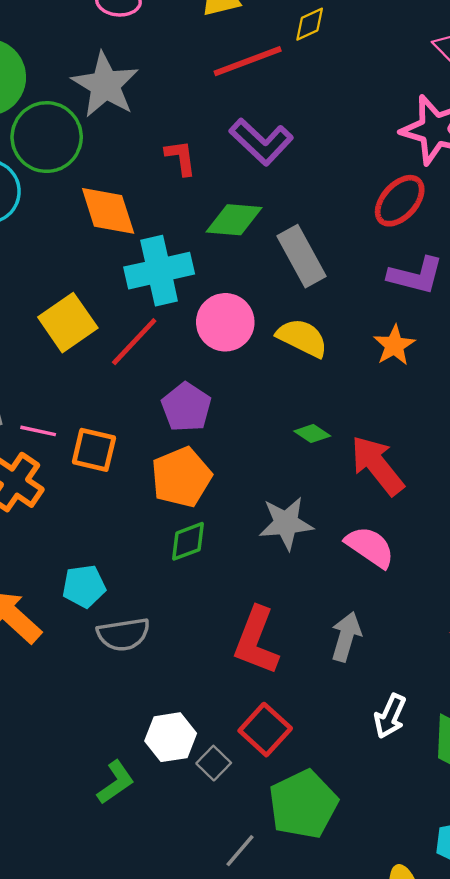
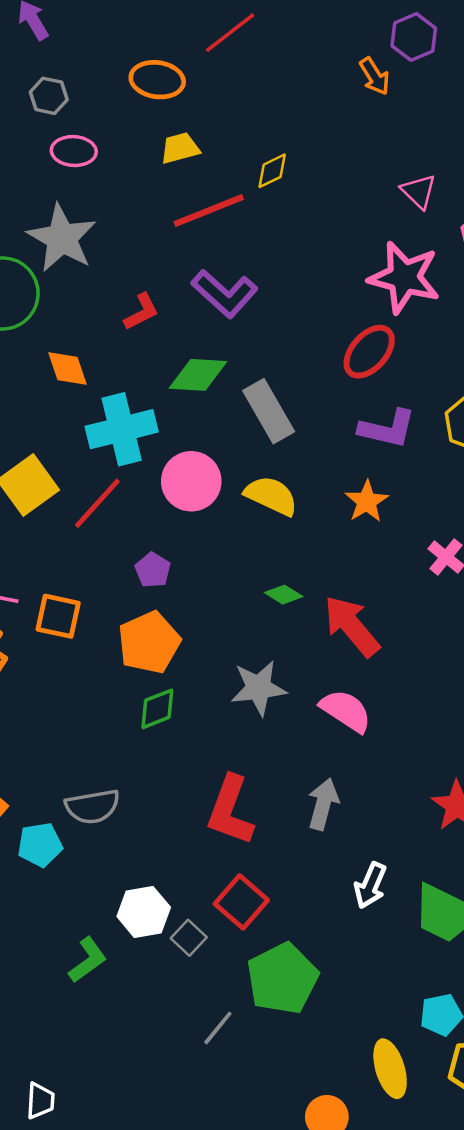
red L-shape: (181, 158) -> (141, 312), turned 72
orange diamond: (108, 211) -> (68, 368), size x0.7
purple pentagon: (186, 407) -> (153, 570), size x0.7
cyan pentagon: (84, 586) -> (40, 845), moved

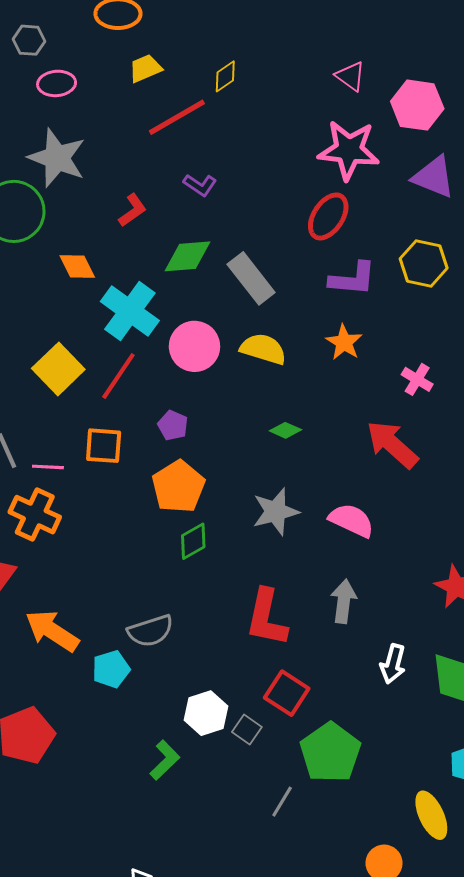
purple L-shape: (225, 294) -> (200, 185), size x0.6
cyan cross: (122, 429) -> (130, 311), turned -32
orange square: (58, 616) -> (104, 446), moved
red arrow: (352, 626) -> (392, 444), moved

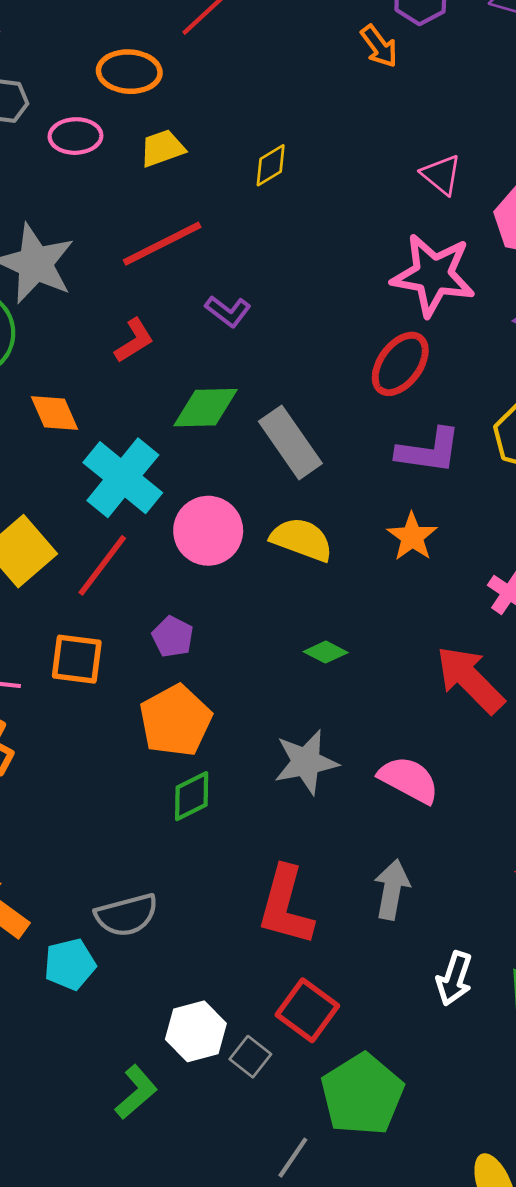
pink ellipse: (57, 83) -> (75, 136), moved
red line: (177, 117) -> (162, 244), moved

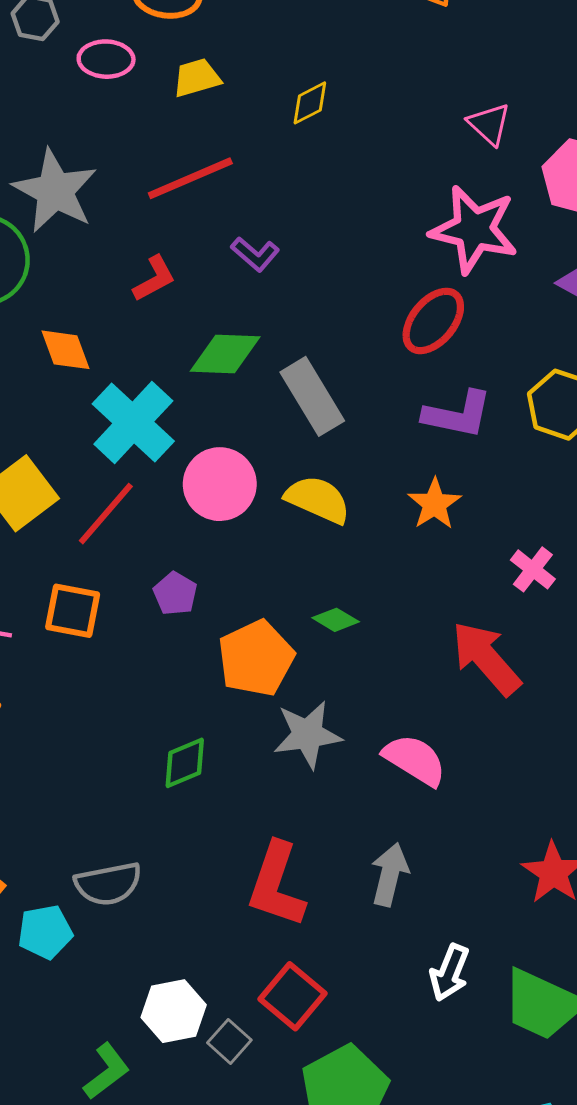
orange pentagon: (176, 721) -> (256, 658), moved

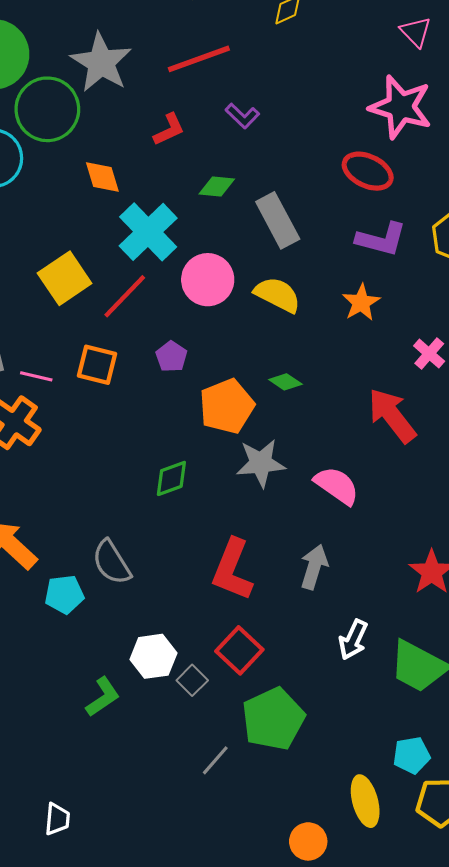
red ellipse: (433, 321) -> (368, 171), turned 72
green diamond: (225, 354) -> (217, 186), size x0.7
gray semicircle: (108, 884) -> (112, 562), turned 66

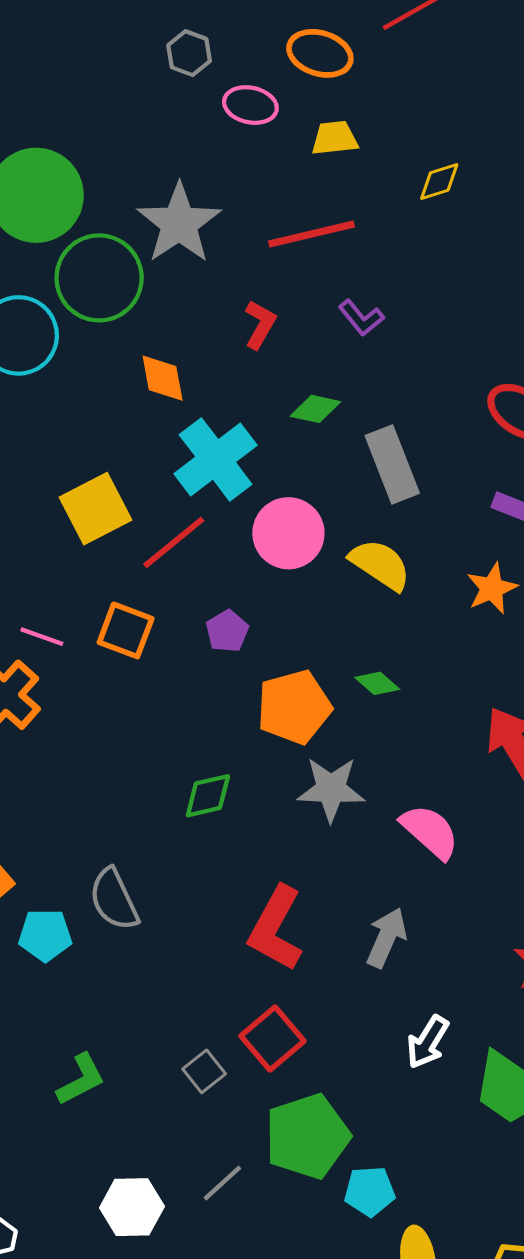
red L-shape: (169, 129) -> (260, 324), turned -42
white hexagon: (153, 656) -> (132, 1207), moved
cyan pentagon: (412, 755) -> (370, 1191), moved

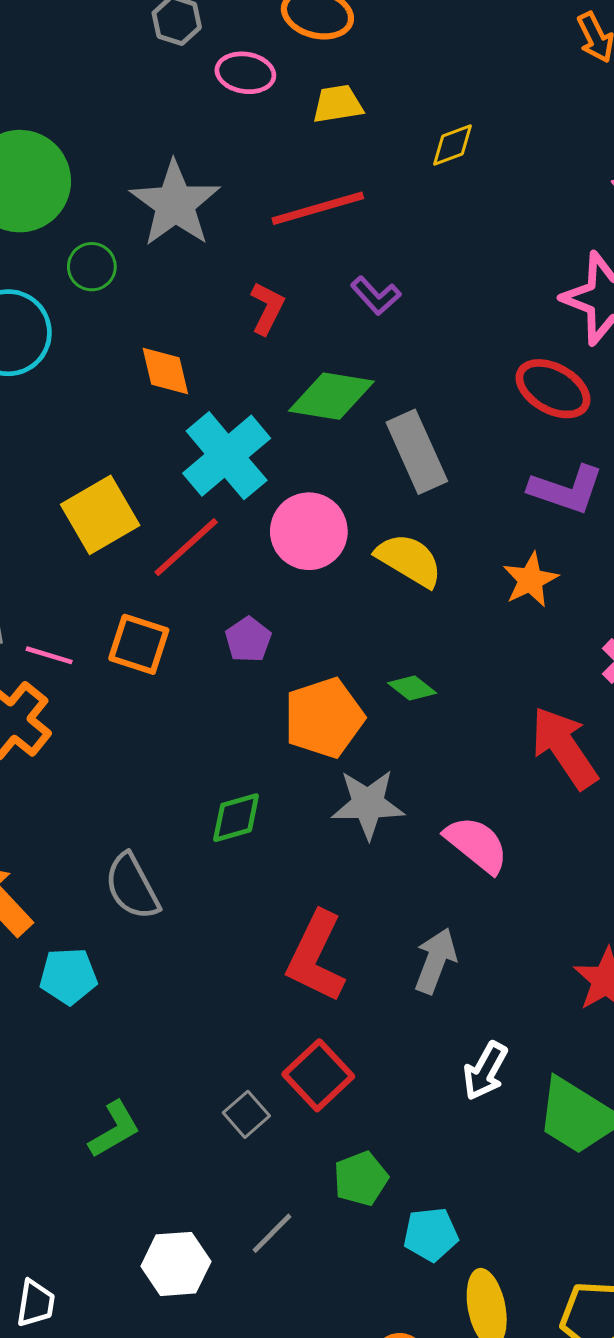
green circle: (99, 278) -> (92, 267), size x0.5
green diamond: (315, 409) -> (331, 396), size x1.6
gray semicircle: (114, 899) -> (132, 887), moved
green pentagon: (307, 1136) -> (361, 1179), size x0.6

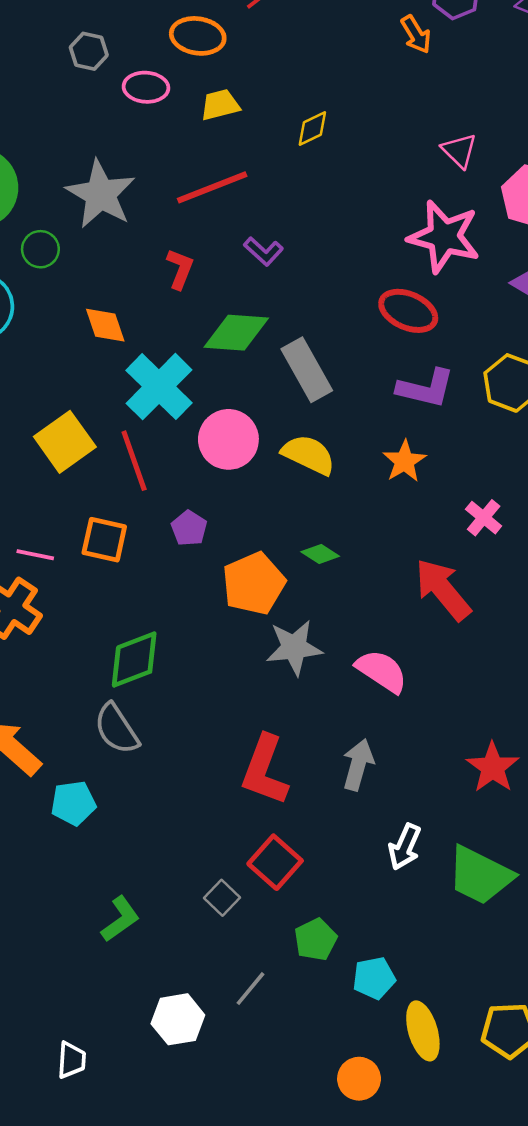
red line: (186, 547) -> (134, 461), turned -62
green diamond: (236, 818) -> (134, 660), moved, size x1.4

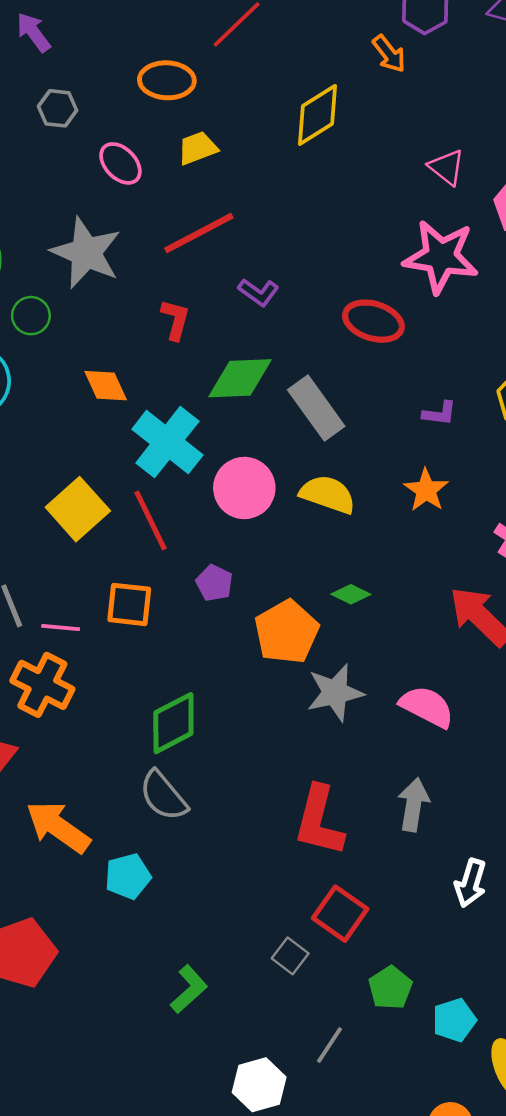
pink ellipse: (146, 87) -> (120, 163), moved, turned 48
yellow diamond: (312, 128) -> (318, 115), moved, size x1.6
red ellipse: (408, 311) -> (373, 321), moved
purple L-shape: (426, 388) -> (439, 413), size x0.6

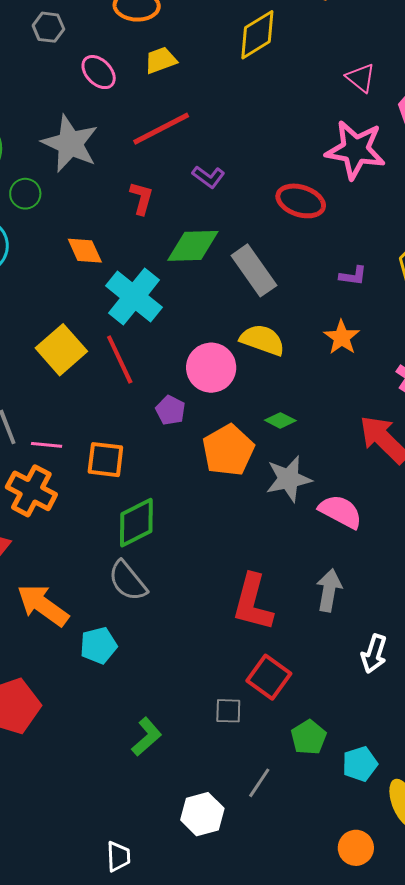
pink circle: (244, 488) -> (211, 368), moved
orange square: (129, 604) -> (105, 460), moved
gray star: (335, 693) -> (289, 479), moved
gray square: (290, 956) -> (228, 711), turned -36

